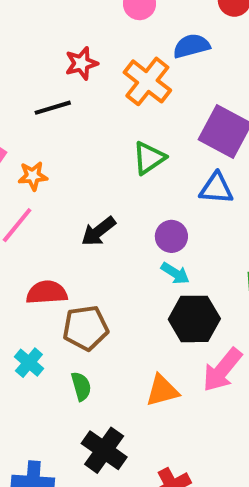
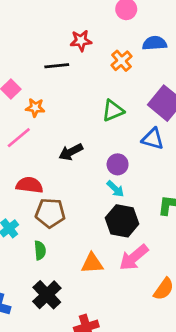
orange cross: (147, 81) -> (122, 61), size x0.7

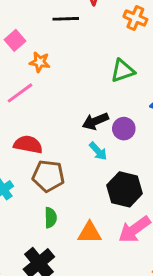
orange cross: (122, 61) -> (135, 18), turned -30
black arrow: (71, 152) -> (95, 121), moved
cyan arrow: (115, 189) -> (98, 151), moved
green semicircle: (40, 250) -> (51, 218), moved

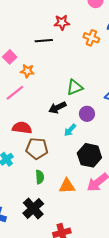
green triangle: (123, 71) -> (75, 87), moved
black arrow: (95, 121) -> (57, 108), moved
cyan arrow: (98, 151) -> (70, 130), turned 88

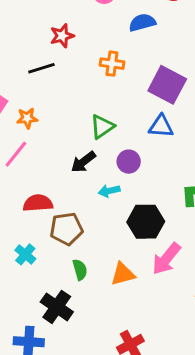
orange cross: (91, 38) -> (112, 64), moved
cyan arrow: (70, 130) -> (109, 191), turned 48
black cross: (33, 208) -> (57, 307), moved

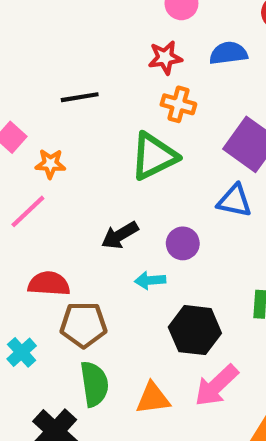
red star: (62, 36) -> (165, 58), moved
green triangle: (102, 127) -> (154, 156), moved, size x1.4
green semicircle: (80, 270) -> (94, 384), size x1.5

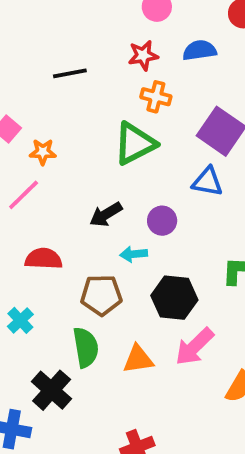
black line: (80, 97) -> (70, 73), moved
brown pentagon: (83, 325) -> (101, 295), moved

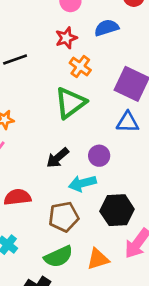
orange cross: (156, 97) -> (80, 67), turned 30
cyan arrow: (134, 254) -> (82, 183), size x1.4
green semicircle: (86, 347) -> (58, 257), turned 84

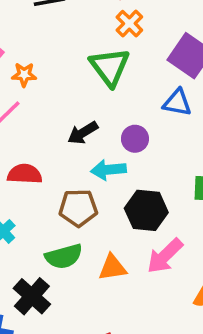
green triangle: (70, 103) -> (110, 67), turned -40

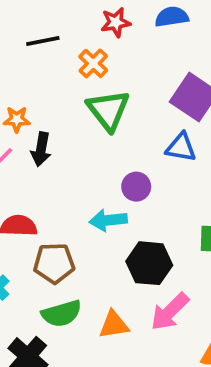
orange cross: (129, 24) -> (93, 63), moved
black arrow: (83, 133) -> (41, 149), moved, turned -48
brown pentagon: (78, 208) -> (54, 263), moved

